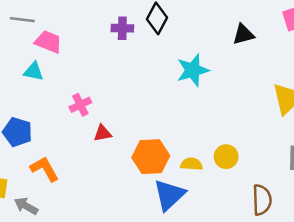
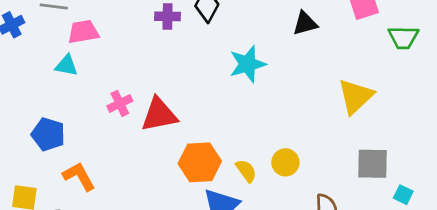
pink trapezoid: (48, 42) -> (83, 32), turned -32
red triangle: (103, 133) -> (159, 115), moved, size x1.8
yellow semicircle: (191, 164) -> (246, 171), turned 50

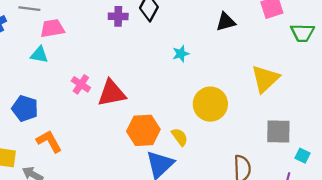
cyan star: (248, 64) -> (181, 54), size x0.6
pink cross: (120, 103) -> (81, 84), turned -30
yellow circle: (285, 162) -> (210, 104), moved, size x1.6

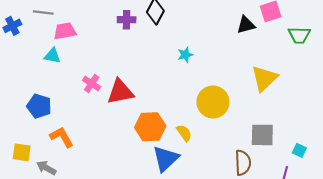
black triangle: (226, 22) -> (246, 25), moved
gray square: (278, 131) -> (262, 135), moved

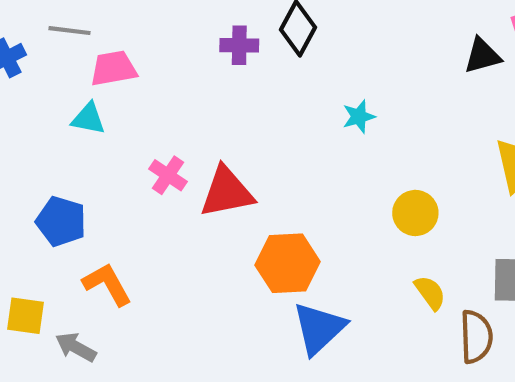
yellow circle: (213, 102) -> (415, 213), size x0.7
yellow semicircle: (184, 133) -> (430, 293), moved

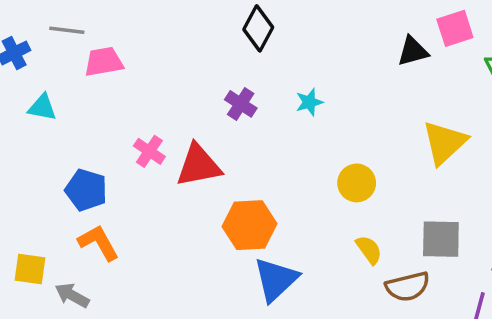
purple cross: (239, 45) -> (241, 104), moved, turned 32
cyan triangle: (88, 119) -> (42, 107), moved
blue pentagon: (61, 221) -> (86, 190), moved
brown semicircle: (476, 337) -> (408, 287), turned 78

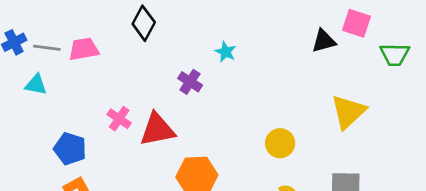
black diamond: (258, 28) -> (144, 23), moved
pink square: (455, 28) -> (356, 23), turned 36
gray line: (67, 30) -> (47, 48), moved
cyan star: (309, 102) -> (226, 52), moved, turned -30

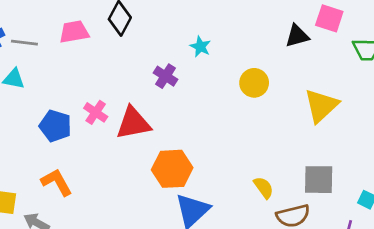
pink trapezoid: (84, 49) -> (74, 32), moved
yellow circle: (280, 143) -> (254, 83), moved
blue pentagon: (70, 149) -> (55, 126), moved

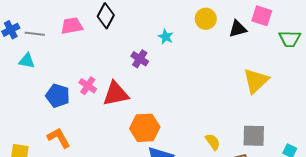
yellow circle: (254, 83) -> (206, 19), moved

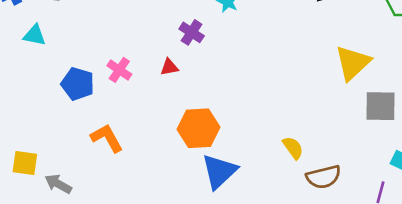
red triangle: (116, 94) -> (169, 67), moved, size x0.5
gray square: (254, 136) -> (380, 106), moved
orange L-shape: (59, 138) -> (107, 138), moved

